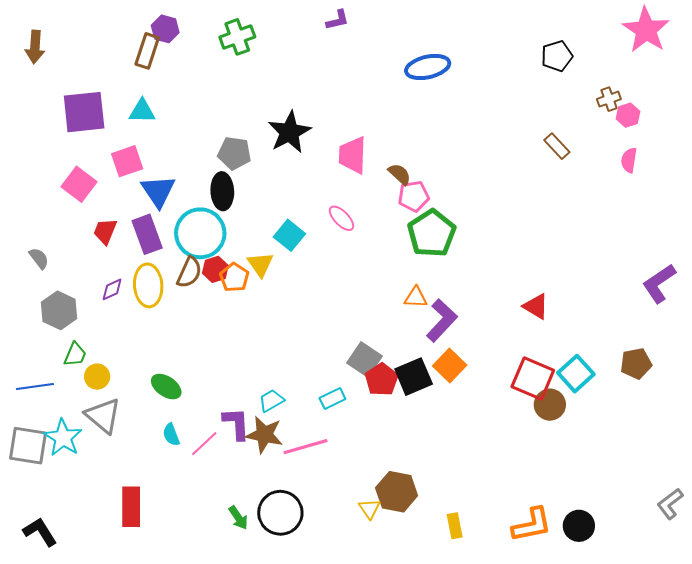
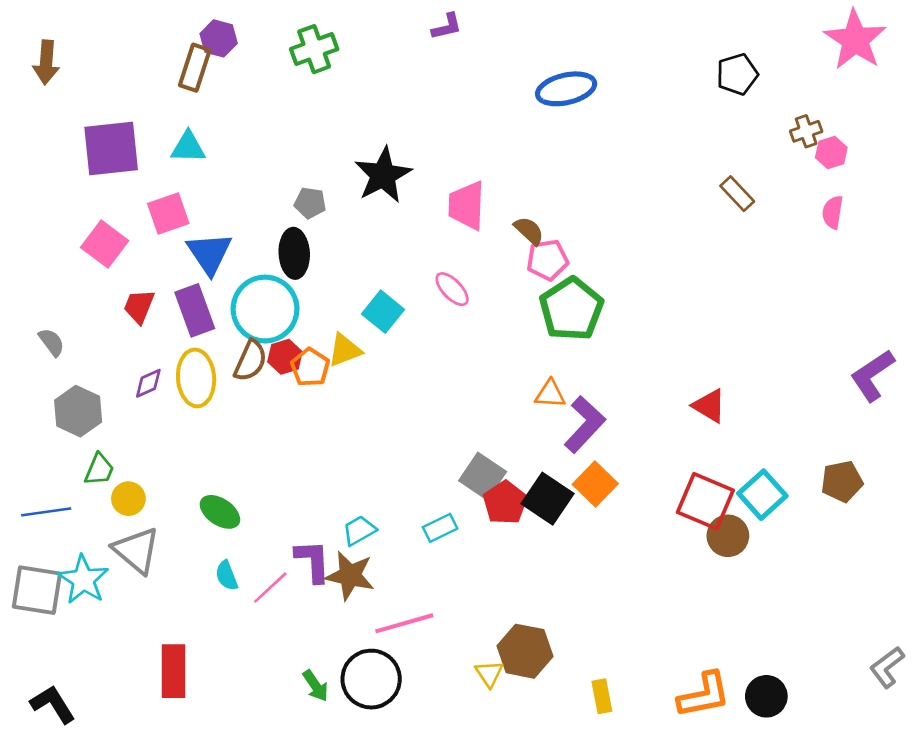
gray pentagon: (234, 153) -> (310, 203), size x0.7
yellow triangle: (260, 264) -> (345, 350), turned 44
black square: (414, 377) -> (548, 499), turned -33
pink line: (305, 447) -> (404, 623), moved

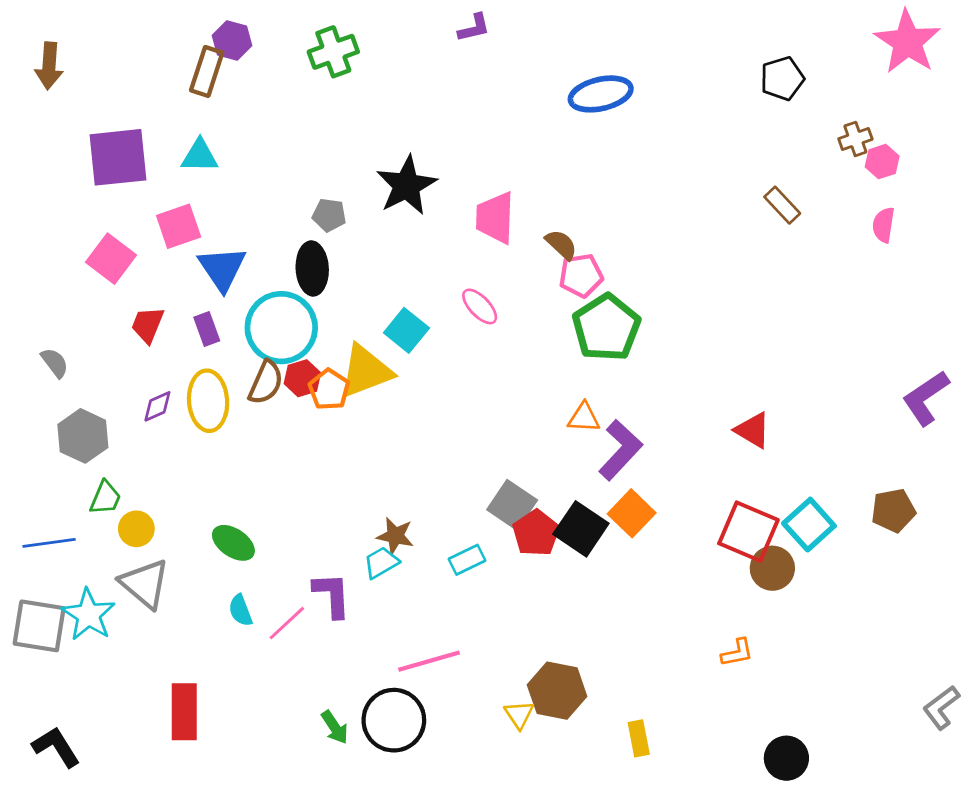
purple rectangle: (195, 310) -> (207, 329), size x0.6
yellow triangle: (345, 350) -> (366, 371), size x1.5
brown star: (350, 576) -> (395, 536), moved, size x0.7
orange L-shape: (704, 695) -> (737, 653), moved, size x0.6
black circle: (766, 696) -> (786, 758), moved

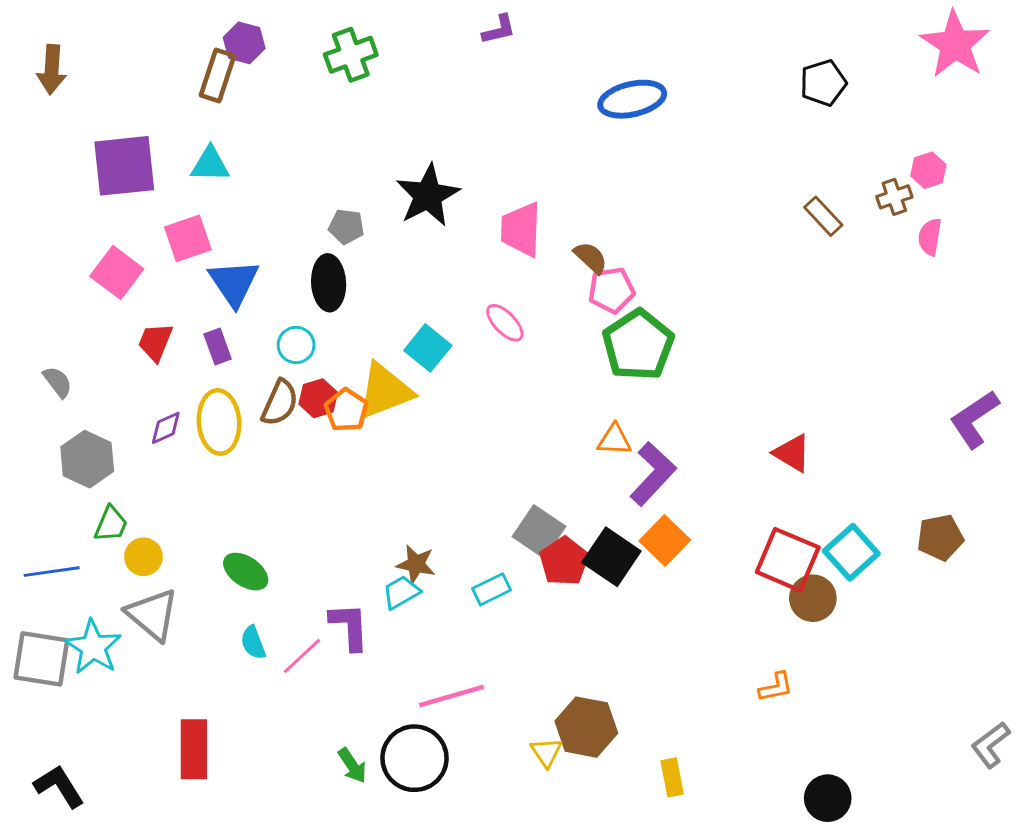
brown cross: (855, 139) -> (894, 197), moved
cyan circle: (281, 328) -> (296, 345), size x0.5

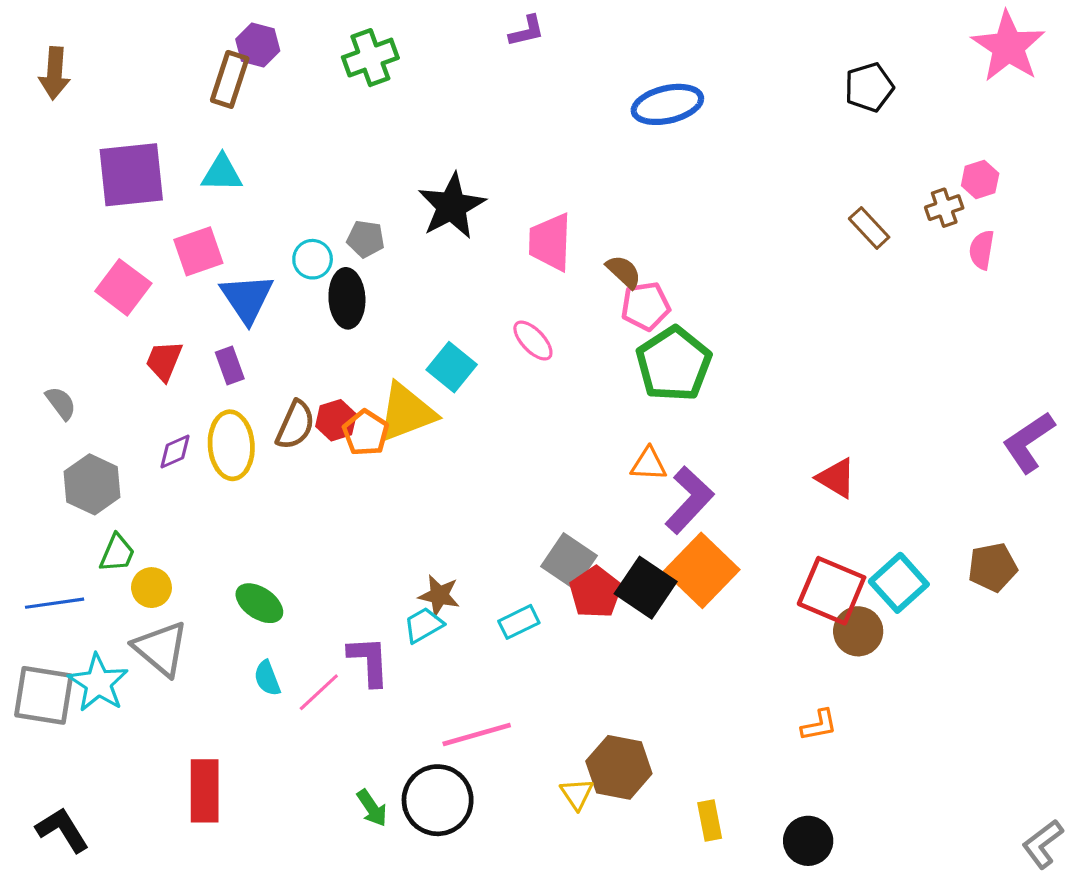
cyan circle: (296, 345) -> (313, 259), moved
orange square: (665, 540) -> (702, 570), size x1.4
gray L-shape: (991, 745) -> (1043, 844), moved
black circle: (828, 798) -> (808, 841), moved

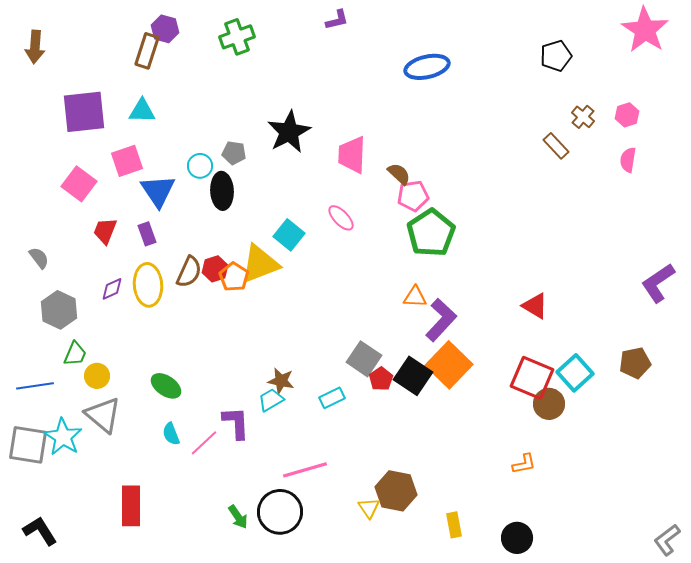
brown cross: (944, 208) -> (583, 117), moved, turned -30
red pentagon: (596, 592) -> (381, 379), size x0.7

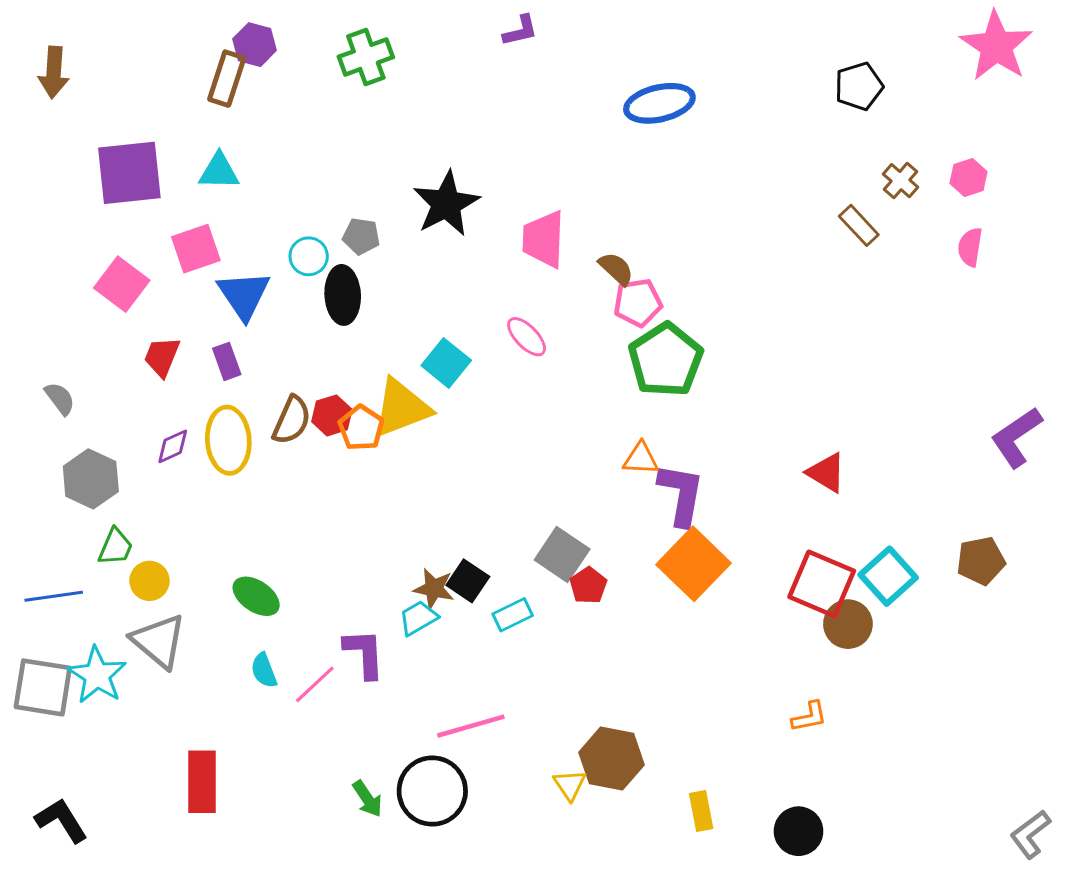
purple L-shape: (441, 320) -> (681, 494), turned -33
black square: (413, 376) -> (468, 581), moved, size x0.7

